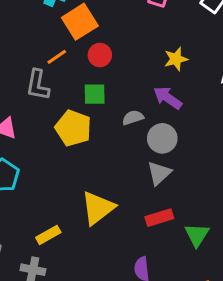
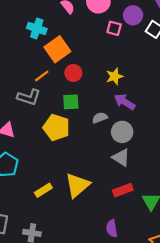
yellow star: (176, 59) -> (114, 76), moved
gray L-shape: (38, 85) -> (29, 97), turned -80
gray triangle: (159, 173) -> (121, 158), turned -42
yellow rectangle: (48, 235) -> (43, 190), moved

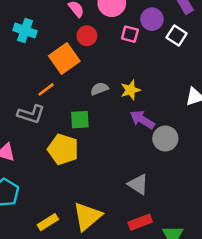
cyan cross: (37, 28) -> (25, 31), moved
red circle: (73, 73) -> (87, 36), moved
gray semicircle: (100, 118) -> (99, 89), moved
gray circle: (122, 132) -> (165, 138), moved

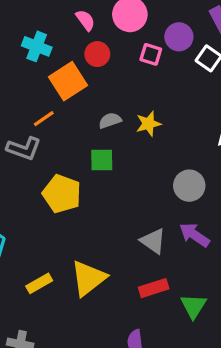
cyan cross: (25, 31) -> (37, 46), moved
green square: (80, 120) -> (102, 160), moved
purple arrow: (142, 120) -> (194, 235), moved

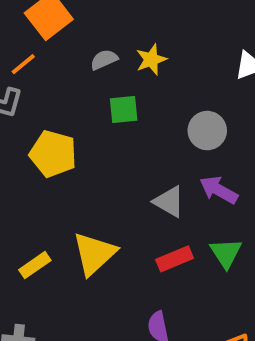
green square: (102, 160) -> (124, 109), moved
green triangle: (193, 306) -> (226, 253), moved

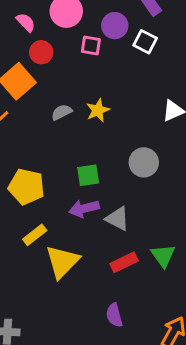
green square: (124, 109) -> (88, 175), moved
purple arrow: (219, 190) -> (84, 208), moved, turned -40
yellow rectangle: (35, 265) -> (35, 235), moved

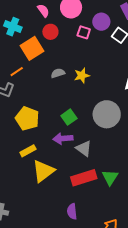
gray circle: (144, 162) -> (107, 114), size x1.4
green square: (88, 175) -> (69, 117), turned -35
red rectangle: (124, 262) -> (84, 178), size x1.4

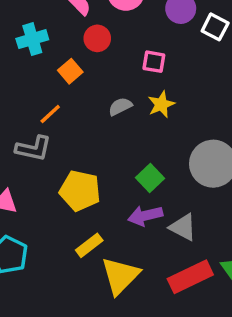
cyan cross: (13, 27) -> (32, 39), turned -30
pink square: (84, 32) -> (154, 62), moved
orange square: (32, 48) -> (70, 71), size x0.6

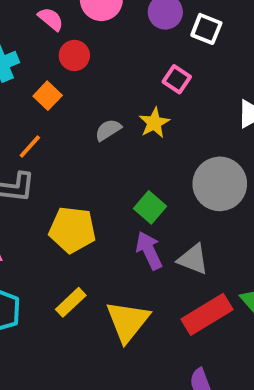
pink square: (154, 62) -> (177, 79), moved, turned 30
purple arrow: (145, 216) -> (149, 250), turned 84
yellow rectangle: (89, 245) -> (71, 302), moved

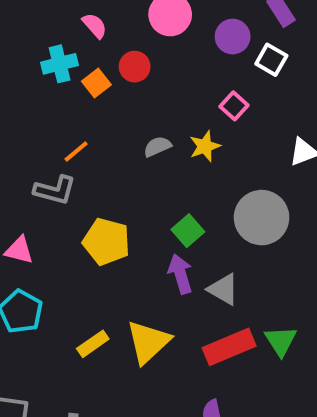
pink semicircle: (51, 19) -> (95, 26), moved
orange square: (48, 96) -> (96, 83), moved
yellow rectangle: (71, 302) -> (93, 344), moved

